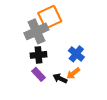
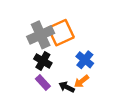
orange square: (50, 17) -> (61, 33), moved
black cross: (38, 55) -> (43, 61), turned 35

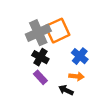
orange arrow: (81, 81) -> (77, 76), turned -136
black arrow: (67, 87) -> (66, 90), moved

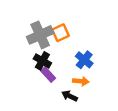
orange square: (57, 31) -> (60, 33), size x0.7
purple rectangle: (40, 77) -> (48, 74), moved

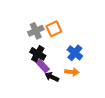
gray cross: (40, 35) -> (36, 31), size x0.7
black arrow: (70, 96) -> (52, 77), moved

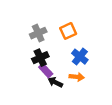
orange square: (54, 29) -> (68, 31), moved
black cross: (38, 54) -> (40, 58), turned 35

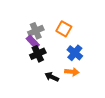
orange square: (68, 31) -> (64, 29), turned -35
purple rectangle: (46, 70) -> (33, 42), moved

